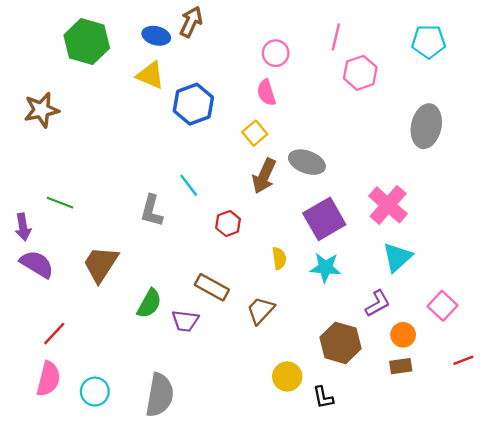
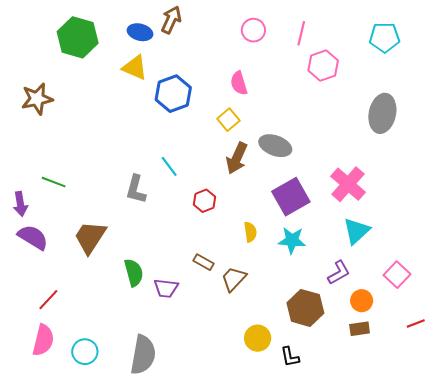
pink circle: (276, 53) -> (253, 30), moved
brown rectangle: (212, 287) -> (203, 262), moved, size x0.7
green semicircle: (149, 303) -> (134, 273), turned -44

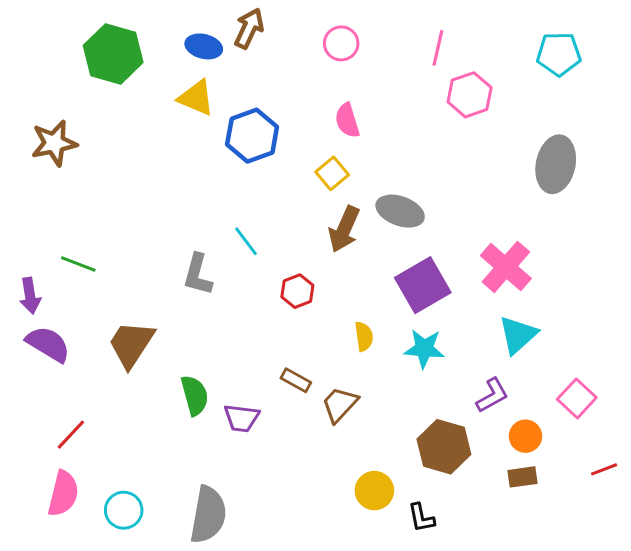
pink circle: (253, 30) -> (341, 43), moved

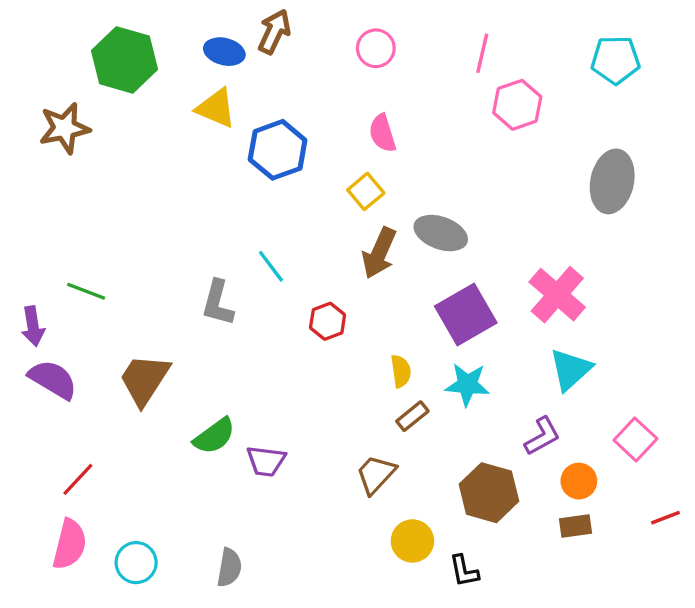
brown star: (54, 143) -> (65, 128), moved
brown rectangle: (296, 380) -> (412, 416), moved, turned -68
green semicircle: (195, 395) -> (214, 436), turned 69
brown trapezoid: (340, 404) -> (376, 474), moved
gray semicircle: (208, 515) -> (229, 568), size x0.6

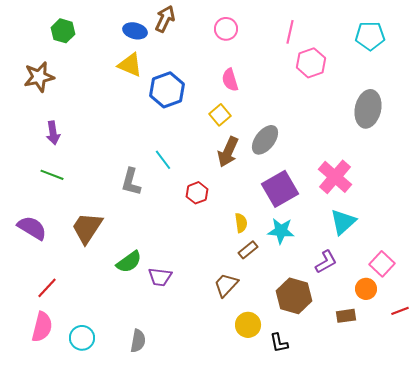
green hexagon: (124, 60) -> (63, 31), moved, size x0.6
gray ellipse: (441, 233) -> (265, 140), turned -72
purple arrow: (33, 326) -> (53, 133), moved
orange circle: (579, 481) -> (366, 289), moved

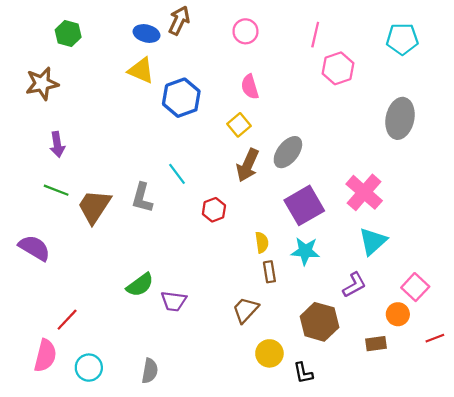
brown trapezoid: (87, 228) -> (94, 207), moved
brown rectangle: (248, 250) -> (269, 272), turned -60
red line: (47, 288) -> (67, 320), moved

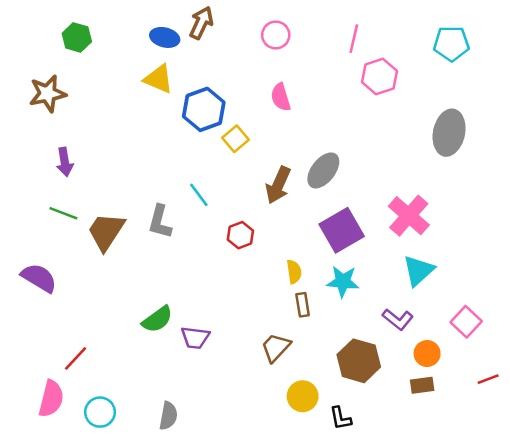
yellow square: (239, 125) -> (235, 139), moved
purple L-shape: (354, 285) -> (398, 319), turned 68
orange circle: (398, 314) -> (427, 354), moved

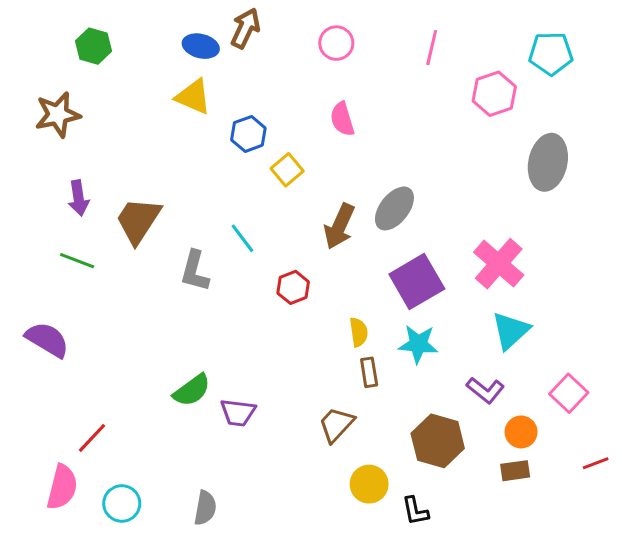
pink hexagon: (379, 76) -> (494, 94), moved
blue hexagon: (204, 109) -> (248, 134), size x0.7
brown trapezoid: (106, 231) -> (138, 220), moved

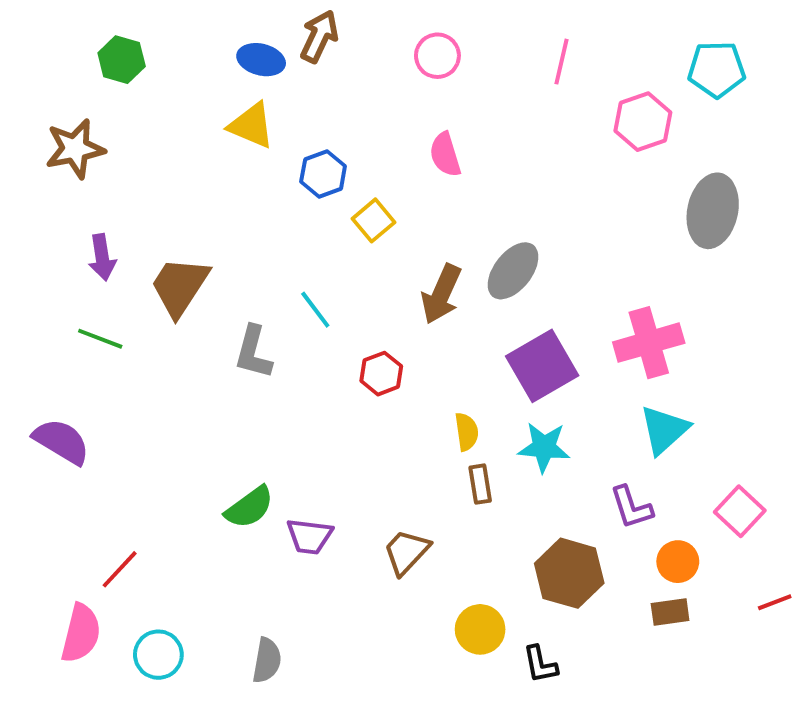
pink cross: (499, 264) -> (649, 343), turned 33
purple L-shape: (485, 390) -> (631, 507), turned 33
brown trapezoid: (336, 425) -> (406, 552), moved

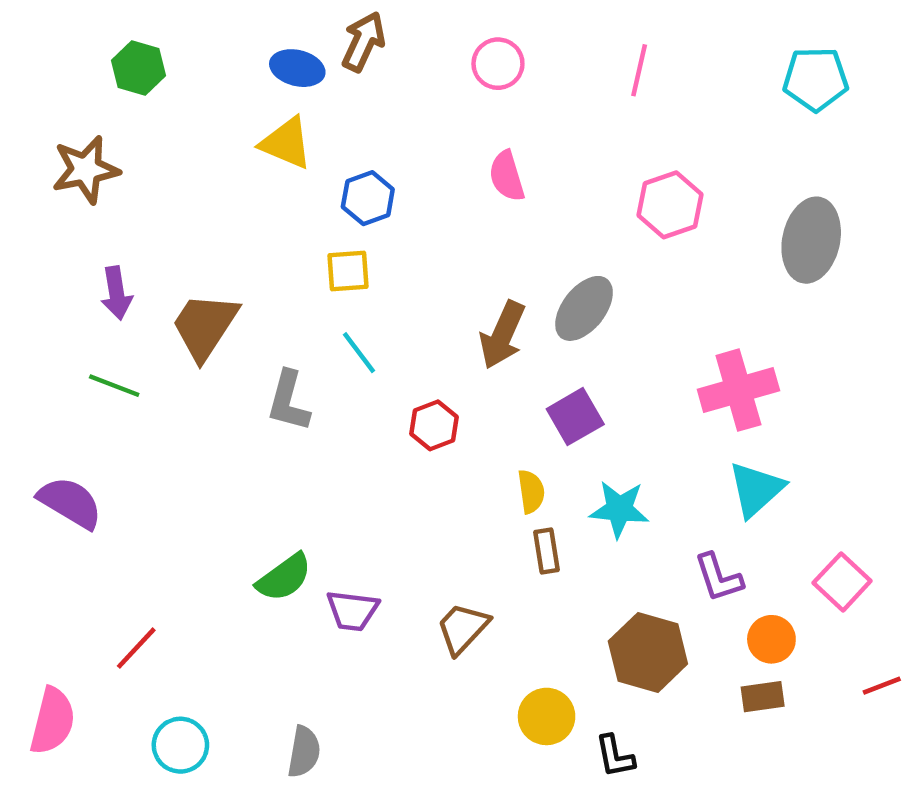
pink hexagon: (643, 122) -> (670, 205), moved
yellow square: (373, 220) -> (348, 271), moved, turned 36
purple square: (542, 366) -> (575, 417), moved, size x0.7
pink semicircle: (81, 633) -> (52, 721), moved

